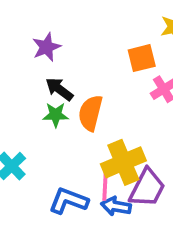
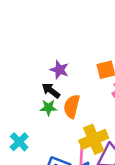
purple star: (46, 47) -> (59, 70), moved, turned -30

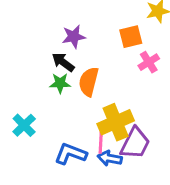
purple star: (59, 70) -> (74, 37), turned -30

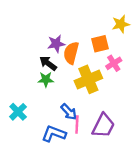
orange semicircle: (89, 82) -> (71, 53), moved
yellow cross: (116, 122) -> (88, 79), moved
blue arrow: (110, 158) -> (69, 112), moved, turned -144

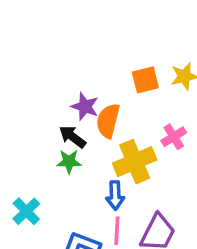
purple star: (56, 44) -> (85, 107), turned 30
orange square: (100, 44) -> (145, 80), moved
blue arrow: (69, 112) -> (115, 195), moved, turned 42

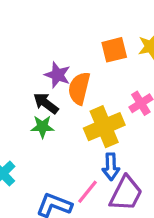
blue arrow: (115, 195) -> (111, 167), moved
pink line: (117, 231) -> (88, 192), turned 36

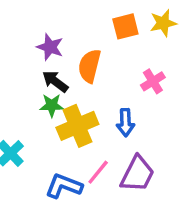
purple star: (57, 75) -> (50, 47), moved
yellow cross: (104, 127) -> (77, 126), moved
blue arrow: (111, 167) -> (125, 122), moved

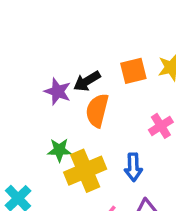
black arrow: (55, 81) -> (87, 81), moved, turned -68

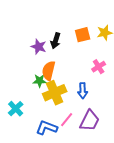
black arrow: (87, 81) -> (56, 41), turned -42
orange semicircle: (97, 110) -> (49, 71), moved

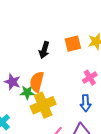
purple star: (39, 47) -> (12, 82), moved
blue arrow: (83, 91) -> (86, 103), moved

